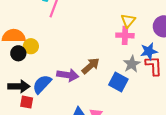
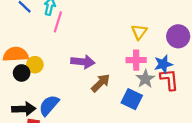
pink cross: (125, 35) -> (136, 60), moved
purple arrow: (68, 75) -> (83, 62), moved

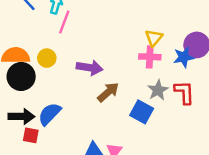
pink cross: (136, 60) -> (150, 57), moved
blue star: (163, 64) -> (184, 57), moved
yellow circle: (35, 65) -> (47, 58), moved
black circle: (22, 73) -> (21, 76), size x1.5

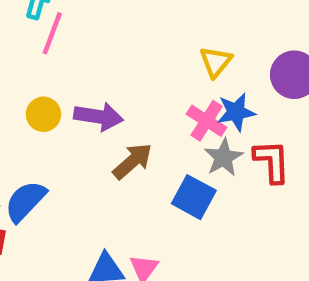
pink cross: (150, 57) -> (207, 121), moved, turned 30
blue star: (184, 57) -> (236, 112), moved
yellow circle: (47, 58) -> (43, 114), moved

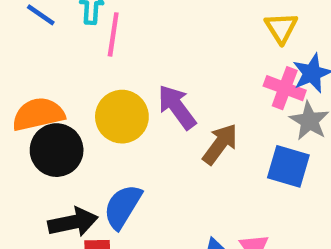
yellow circle: (43, 114) -> (122, 117), size x1.5
purple arrow: (99, 116) -> (177, 107), turned -123

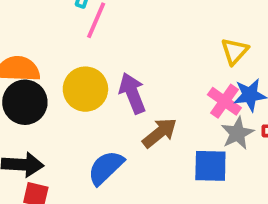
blue square: (288, 166) -> (210, 166), turned -30
blue semicircle: (123, 207) -> (106, 168), moved

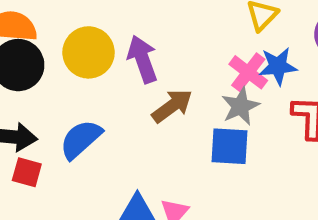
gray star: (237, 133) -> (240, 106), moved
blue semicircle: (106, 168) -> (81, 139), moved

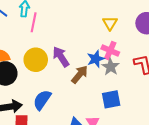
blue star: (278, 66) -> (96, 59), moved
blue square: (229, 146) -> (111, 99), moved

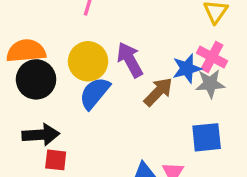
gray star: (111, 67) -> (210, 84), turned 30
blue semicircle: (42, 100) -> (95, 93), moved

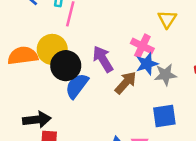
pink cross: (212, 57) -> (142, 46), moved
yellow circle: (88, 61) -> (52, 49), moved
black circle: (36, 79) -> (66, 66), moved

